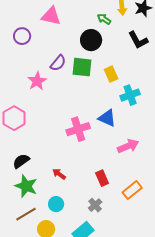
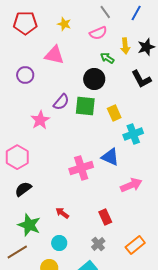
black semicircle: (21, 161) -> (23, 189), moved
orange rectangle: (132, 190) -> (135, 245), moved
brown line: (26, 214) -> (17, 252), moved

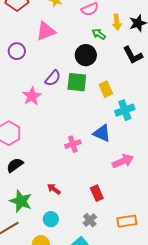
pink triangle: (54, 55) -> (46, 31), turned -35
pink cross: (81, 168) -> (73, 144), size x0.7
orange rectangle: (135, 245) -> (127, 221), turned 30

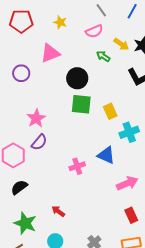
yellow arrow: (117, 22) -> (121, 44), turned -49
black circle: (86, 55) -> (77, 78), moved
purple semicircle: (53, 78) -> (39, 142), moved
red rectangle: (97, 193) -> (131, 215), moved

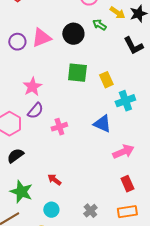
pink triangle: (50, 53) -> (41, 38), moved
black circle: (77, 78) -> (73, 34), moved
pink cross: (77, 166) -> (59, 127), moved

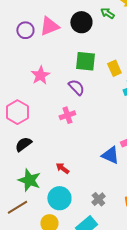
purple semicircle: (35, 111) -> (76, 87), moved, turned -84
blue triangle: (102, 124) -> (110, 155), moved
cyan circle: (51, 210) -> (59, 198), size x1.5

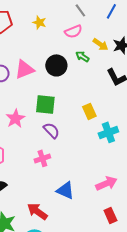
green square: (85, 61) -> (45, 104), moved
blue triangle: (110, 155) -> (65, 190), moved
red arrow: (62, 168) -> (37, 211), size x1.5

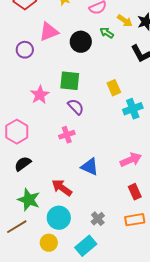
pink triangle: (24, 69) -> (49, 32), moved

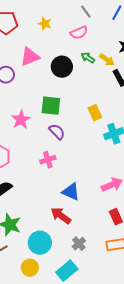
yellow arrow: (125, 21) -> (107, 60), moved
red arrow: (62, 188) -> (61, 216), moved

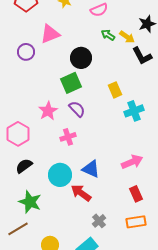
black circle: (62, 67) -> (81, 58), moved
green square: (51, 106) -> (71, 83), turned -30
pink star: (21, 120) -> (48, 111), moved
cyan circle: (40, 243) -> (60, 175), moved

